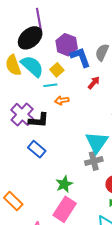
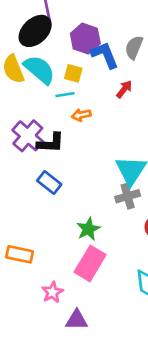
yellow square: (57, 70) -> (73, 73), turned -32
orange rectangle: (13, 201) -> (20, 254), turned -30

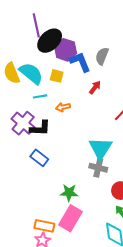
black ellipse: (35, 31) -> (50, 41), moved
cyan line: (65, 95) -> (40, 96), moved
gray cross: (128, 196) -> (98, 168), turned 30
green star: (88, 229) -> (69, 193), turned 30
orange rectangle: (20, 254) -> (44, 226), moved

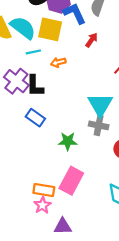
yellow square: (57, 76) -> (50, 29), size x1.6
black L-shape: (40, 128) -> (35, 86), turned 90
green star: (69, 193) -> (68, 141), moved

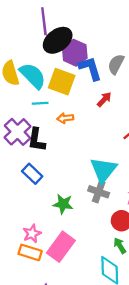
pink star: (42, 205) -> (32, 234), moved

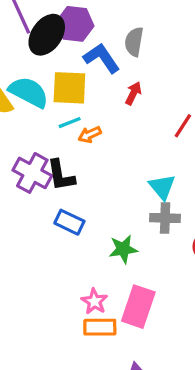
purple hexagon: (75, 53) -> (75, 24), moved
cyan line: (40, 103) -> (70, 123), moved
cyan triangle: (103, 170) -> (162, 187), size x0.7

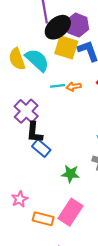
yellow square: (69, 88) -> (66, 47), moved
orange arrow: (90, 135) -> (74, 87), moved
black L-shape: (61, 175) -> (34, 132), moved
pink star: (94, 301) -> (20, 199), moved

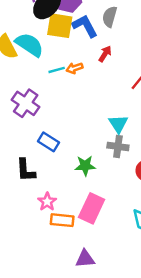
black L-shape: (34, 132) -> (26, 170), moved
pink star: (20, 199) -> (47, 202), moved

